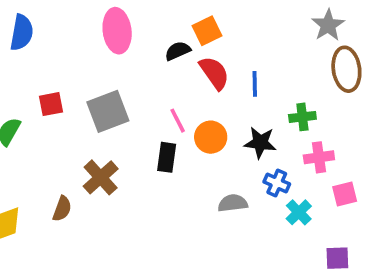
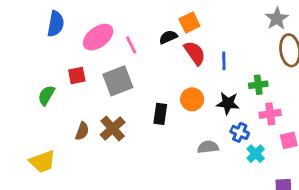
pink ellipse: (117, 31) -> (98, 37), moved, turned 60
pink line: (178, 121) -> (131, 45), moved
brown semicircle: (62, 209) -> (82, 131), moved

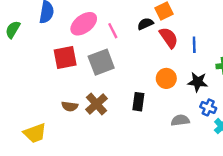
red square: (77, 75) -> (65, 57), size x1.5
green semicircle: (46, 95) -> (13, 30), moved
black rectangle: (160, 114) -> (138, 102), moved
brown semicircle: (82, 131) -> (70, 106), turned 77

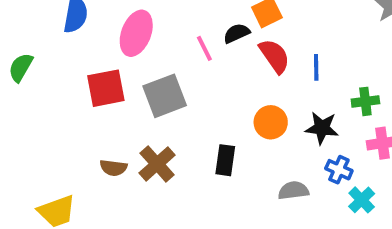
pink ellipse: (84, 24) -> (136, 33), turned -32
green semicircle: (13, 30) -> (21, 67), moved
pink line: (113, 31) -> (204, 48), moved

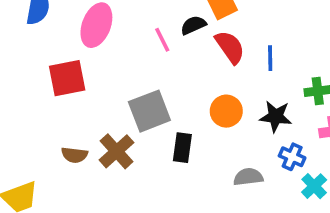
gray square: (165, 96) -> (149, 111), moved

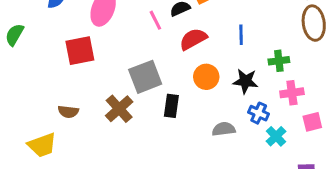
red semicircle: (230, 47) -> (193, 39), moved, turned -84
brown semicircle: (74, 155) -> (68, 112), moved

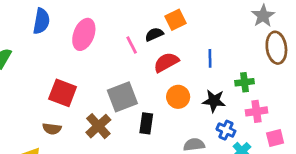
red square: (80, 51) -> (63, 93), moved, turned 32

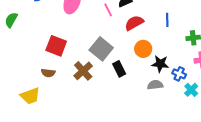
gray square: (122, 97) -> (101, 49), turned -30
black star: (214, 101) -> (160, 64), moved
black rectangle: (146, 123) -> (119, 69), turned -35

